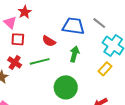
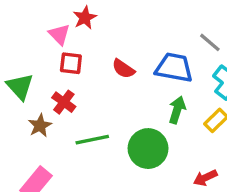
blue trapezoid: (73, 26) -> (174, 68), moved
green arrow: (74, 54) -> (177, 110), moved
green line: (40, 61) -> (92, 140), moved

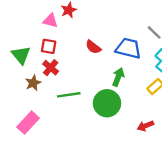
pink triangle: (59, 34) -> (50, 21), turned -35
red square: (71, 63) -> (49, 46), moved
green arrow: (177, 110) -> (118, 77), moved

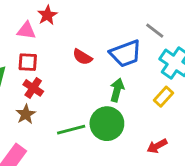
blue trapezoid: (128, 48) -> (126, 54), turned 152
brown star: (33, 83) -> (26, 114), moved
green line: (69, 95) -> (71, 130), moved

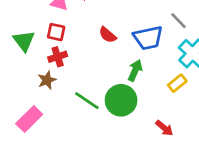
red cross: (33, 88) -> (58, 57), turned 30
green line: (71, 130) -> (87, 101), turned 40
red arrow: (157, 146) -> (164, 128), turned -120

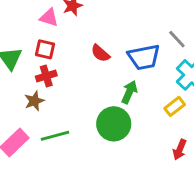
green line: (87, 101) -> (55, 136), moved, turned -50
red arrow: (164, 128) -> (180, 150), moved, turned 72

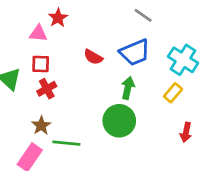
gray line: (177, 39) -> (143, 15), moved
brown star: (34, 101) -> (41, 126), moved
green line: (55, 136) -> (66, 143), turned 32

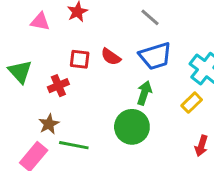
gray line: (143, 15) -> (150, 17), moved
pink triangle: (38, 33) -> (40, 22), moved
red square: (41, 64) -> (80, 59), moved

